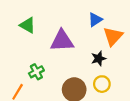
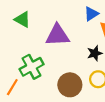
green cross: (36, 72) -> (32, 67), size x1.5

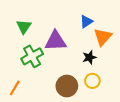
green triangle: (22, 19) -> (24, 27), turned 35
green cross: (32, 67) -> (32, 56), moved

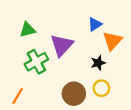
green triangle: (24, 27) -> (28, 30), turned 42
purple triangle: (56, 41) -> (62, 45), turned -45

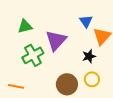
blue triangle: (95, 24) -> (86, 21), turned -32
orange line: (18, 96) -> (16, 86), turned 70

